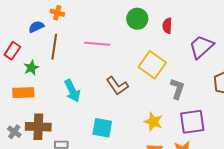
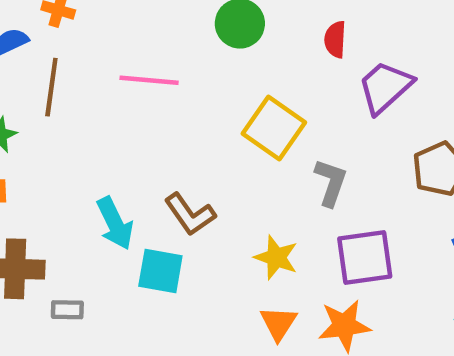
red semicircle: (167, 26) -> (335, 39), moved
brown L-shape: (117, 86) -> (190, 214), moved
cyan arrow: (72, 91) -> (115, 223), moved

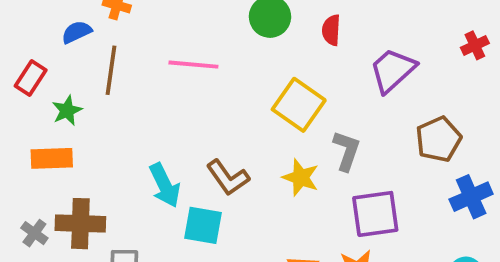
red semicircle: (335, 39) -> (331, 30), moved
yellow star: (276, 257) -> (301, 178), moved

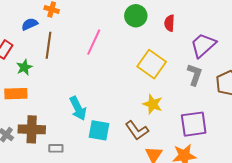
pink line: (193, 65) -> (94, 42), turned -70
gray L-shape: (347, 151) -> (195, 75), moved
brown L-shape: (228, 178) -> (137, 130), moved

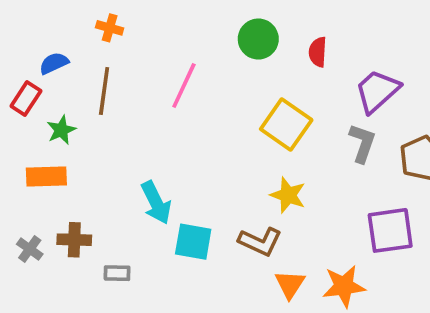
blue semicircle: (30, 24) -> (54, 63), moved
purple square: (194, 124) -> (390, 230), moved
brown cross: (32, 129) -> (74, 240), size x0.7
brown L-shape: (137, 130) -> (260, 242), turned -30

